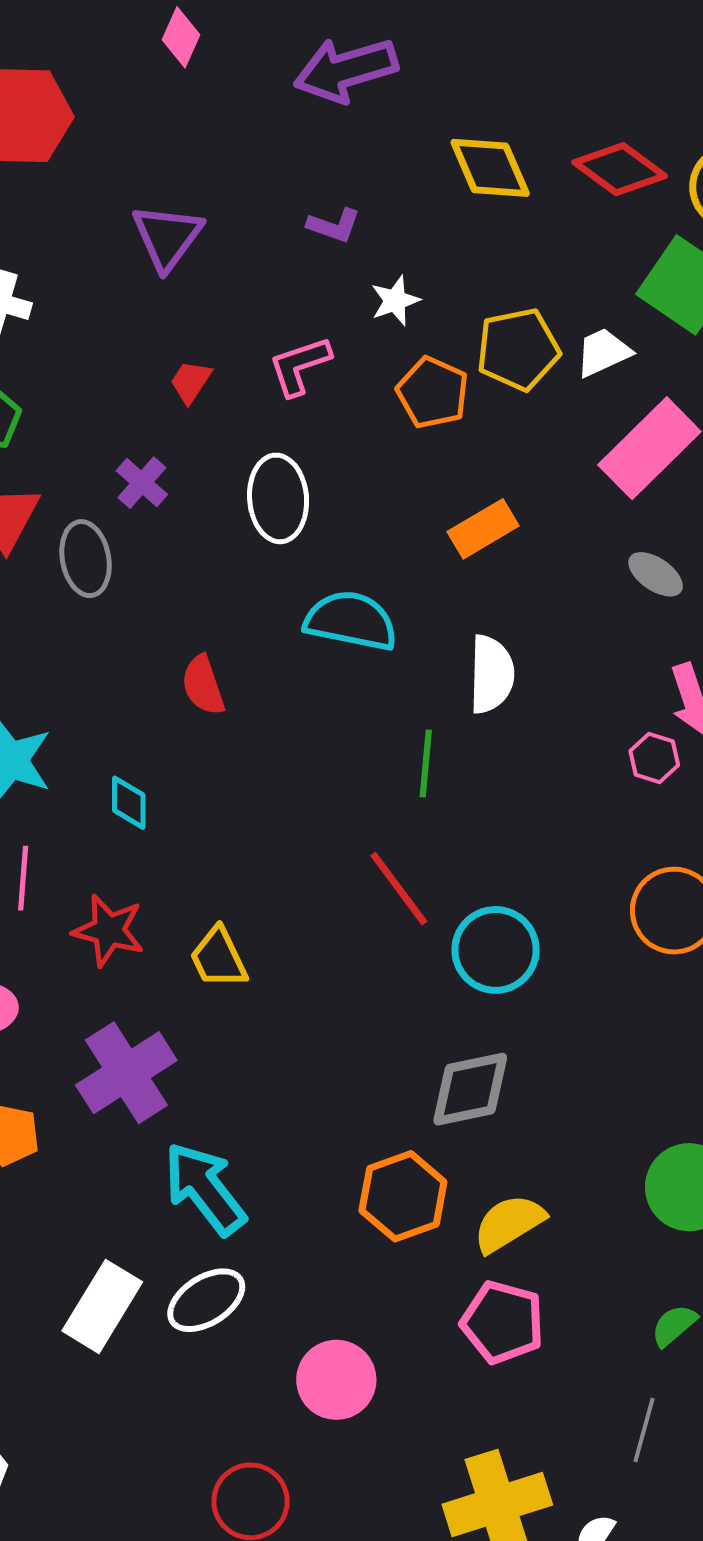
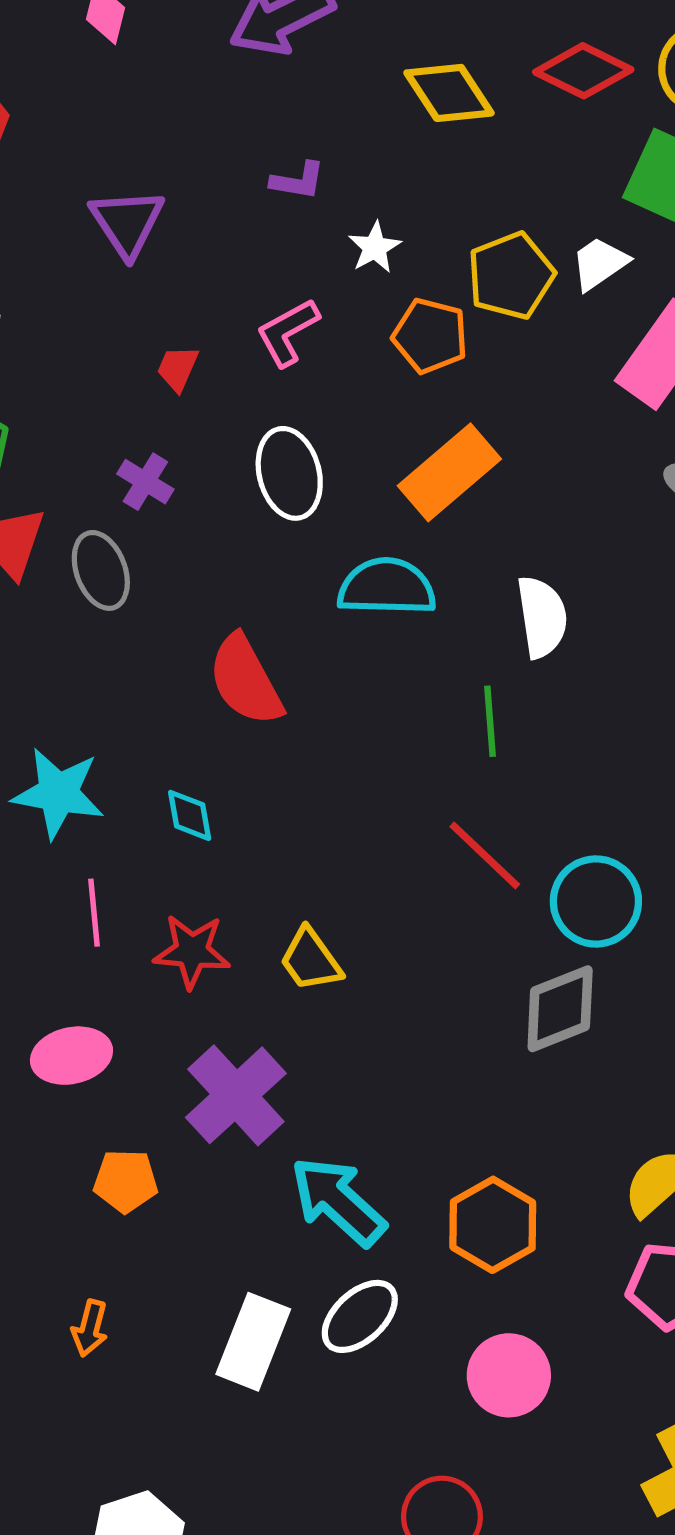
orange rectangle: (483, 529) -> (449, 472), moved, size x1.4
red semicircle: (203, 685) -> (245, 680), size x1.5
gray diamond: (470, 1089) -> (560, 1009), moved
orange hexagon: (403, 1196) -> (493, 1225), moved

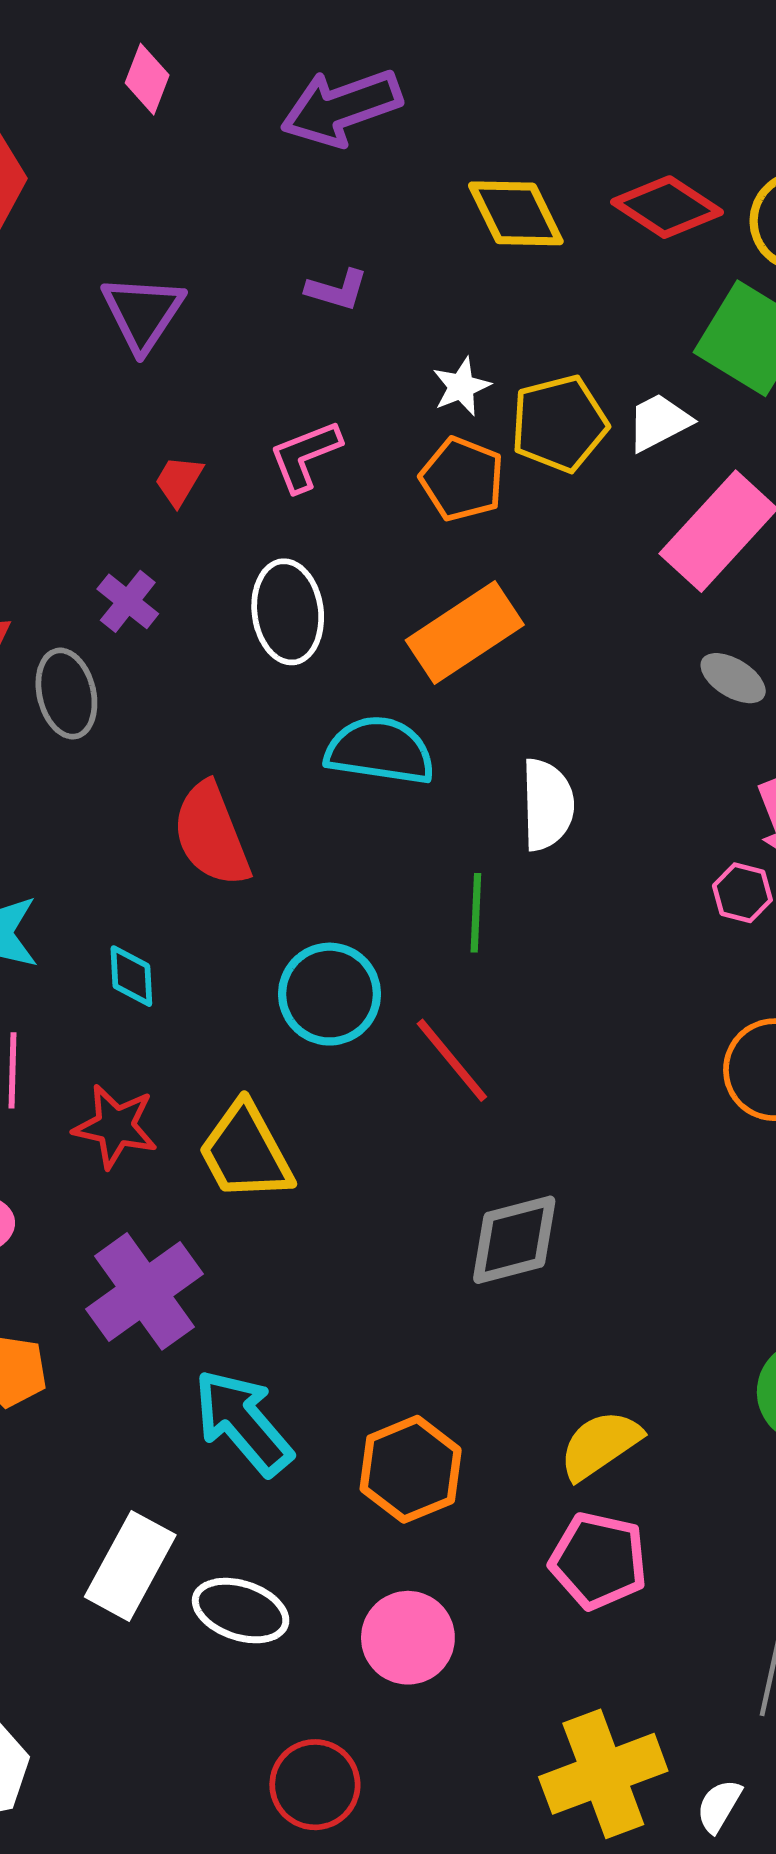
white star: (375, 247) -> (461, 387), moved
cyan circle: (596, 901) -> (330, 994), moved
yellow trapezoid: (311, 960) -> (245, 1152), size x1.4
white ellipse: (360, 1316) -> (241, 1611), moved, turned 54

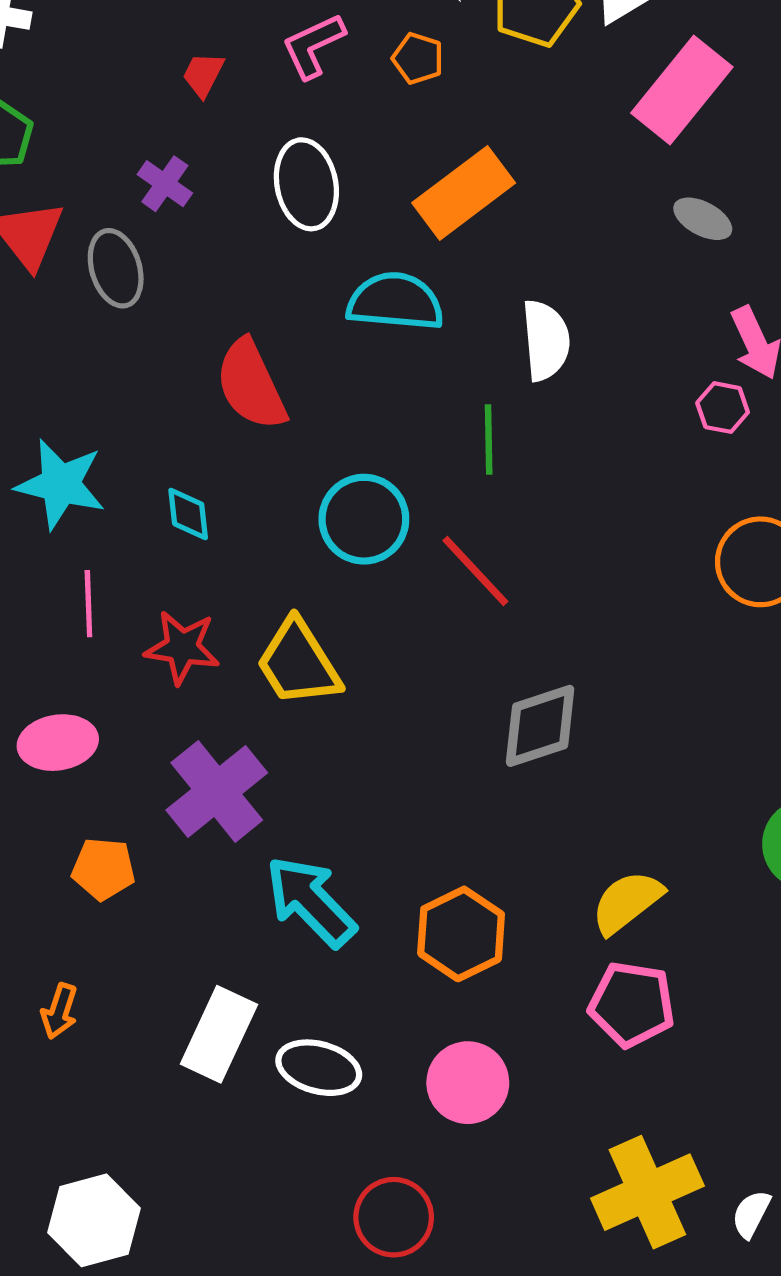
orange pentagon: (462, 479) -> (418, 58), moved, size x0.7

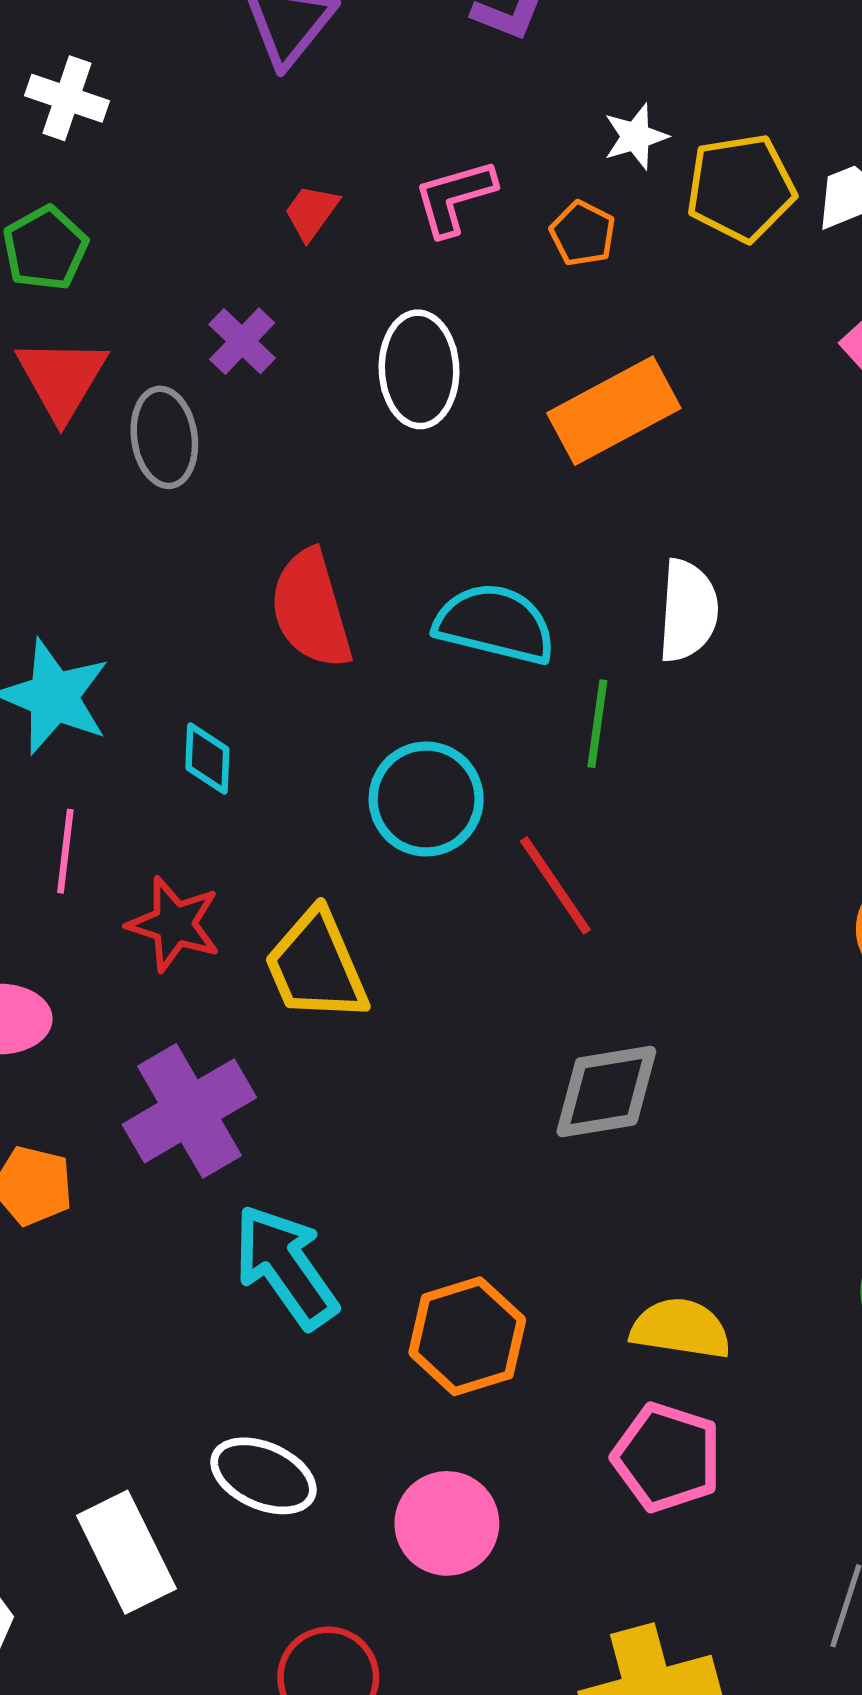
cyan semicircle: (395, 302) -> (495, 624), moved
yellow semicircle: (627, 902) -> (681, 1329), turned 38
white rectangle: (219, 1034) -> (126, 1552), moved, turned -60

